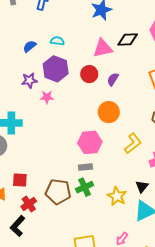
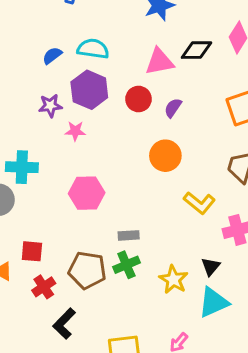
cyan semicircle: (57, 41) -> (93, 49), size x1.5
pink hexagon: (90, 142) -> (87, 193), moved
yellow L-shape: (133, 143) -> (199, 203), turned 75
black L-shape: (18, 226) -> (64, 324), moved

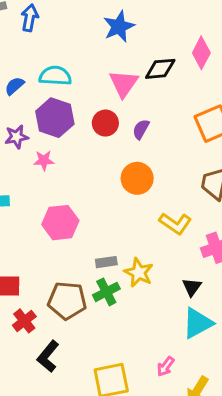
pink triangle: (159, 62) -> (124, 84), turned -40
yellow star: (173, 280) -> (139, 273), moved

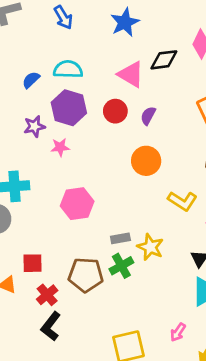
blue arrow: (30, 18) -> (63, 17), moved, turned 140
pink triangle: (124, 84) -> (131, 74), turned -32
black L-shape: (48, 356) -> (51, 326), moved

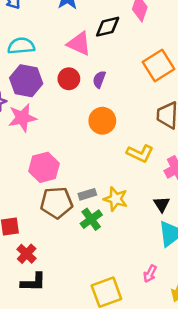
pink star: (60, 147) -> (22, 118), size x1.6
brown pentagon: (86, 275) -> (57, 203), moved
black L-shape: (51, 326) -> (33, 282), turned -120

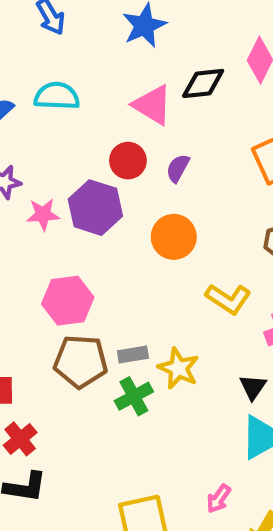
purple hexagon: (26, 81) -> (95, 208), moved
pink star: (22, 118) -> (43, 214), size x0.7

